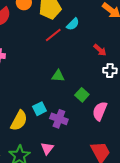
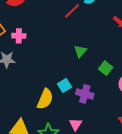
green triangle: (58, 76) -> (80, 51), turned -48

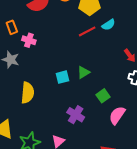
cyan square: (65, 85) -> (62, 77), moved
yellow semicircle: (45, 99) -> (28, 93), moved, turned -35

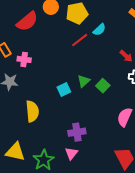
green square: (103, 96) -> (103, 86), moved
purple cross: (76, 115) -> (77, 132), moved, turned -30

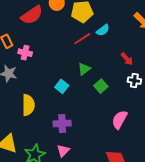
green triangle: (84, 81) -> (84, 69), moved
cyan square: (64, 90) -> (62, 86), turned -32
purple cross: (77, 132) -> (62, 123), moved

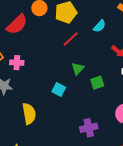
cyan semicircle: (103, 30) -> (100, 26), moved
green square: (101, 86) -> (97, 83), turned 32
purple cross: (62, 123) -> (89, 128), moved

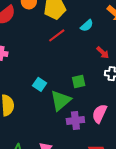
green triangle: (78, 69) -> (61, 100), moved, size x1.6
purple cross: (89, 128) -> (75, 120), moved

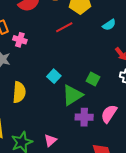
red line: (57, 35) -> (64, 27), moved
green square: (79, 82) -> (93, 79), turned 32

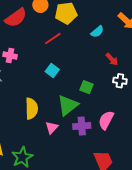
cyan square: (54, 76) -> (52, 71), moved
yellow semicircle: (19, 92) -> (32, 109), moved
pink triangle: (50, 140) -> (52, 128), moved

